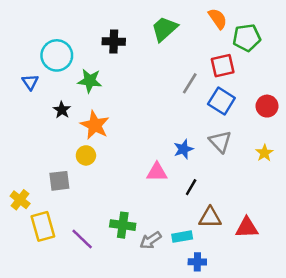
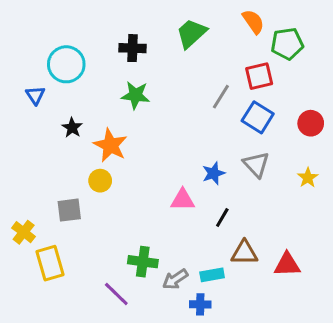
green star: (90, 81) -> (135, 95), moved
purple line: (82, 239) -> (116, 294), moved
blue cross: (197, 262) -> (200, 304), moved

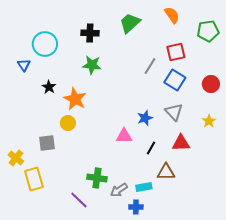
green pentagon: (287, 44) -> (208, 31), moved
red triangle: (287, 265) -> (181, 143), moved

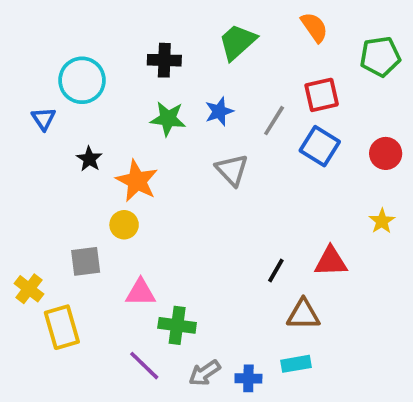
gray triangle: (174, 112) -> (232, 170), moved
blue star: (145, 118) -> (219, 111), moved
pink triangle: (124, 136) -> (141, 292), moved
cyan rectangle: (144, 187) -> (296, 364), moved
gray arrow: (119, 190) -> (205, 373), moved

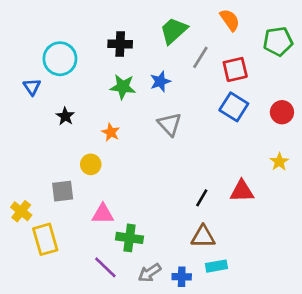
gray line: (274, 121) -> (200, 57), moved
orange star: (137, 181) -> (111, 132), moved, size x0.6
brown triangle: (303, 314) -> (203, 237), moved

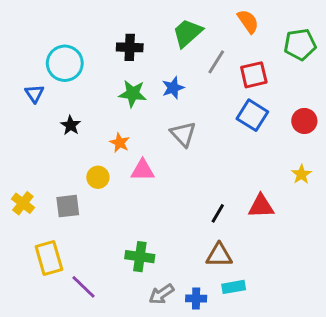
yellow cross: (21, 211) -> (23, 203), moved
pink triangle: (103, 214) -> (143, 170), moved
purple line: (105, 267) -> (84, 287), moved

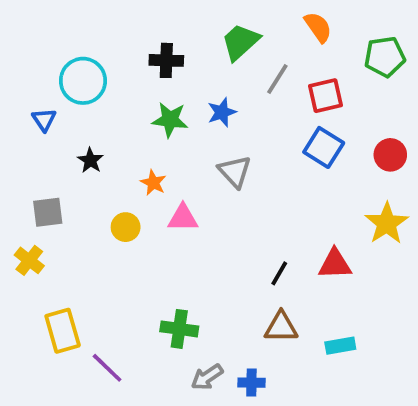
yellow star: (301, 174) -> (387, 223), size x1.6
gray square: (68, 206) -> (48, 212), moved
cyan rectangle: (234, 287) -> (340, 346), moved

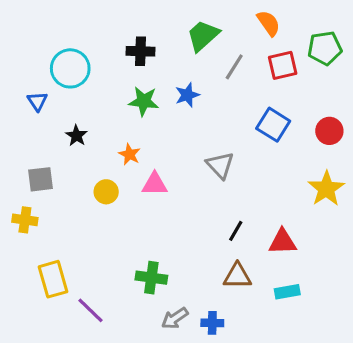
red square: (326, 96) -> (283, 65), moved
gray triangle: (235, 172) -> (220, 165), moved
yellow cross: (29, 260) -> (25, 220), turned -30
red triangle: (335, 264) -> (283, 242), moved

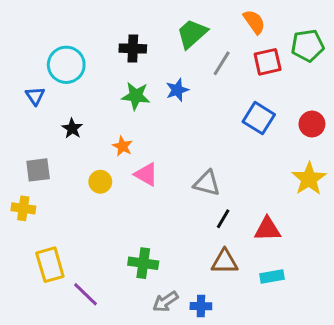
gray triangle: (220, 165) -> (207, 183), moved, turned -32
pink triangle: (155, 184) -> (146, 174), turned 30

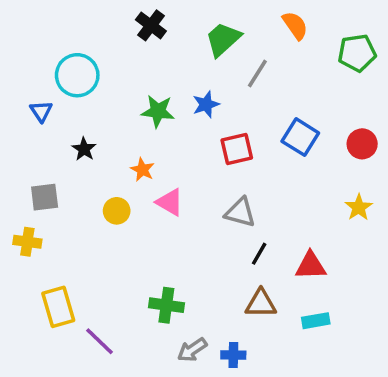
black cross: (133, 49) -> (151, 25), moved, turned 35
red square: (268, 62) -> (237, 149), moved
yellow star: (309, 179) -> (359, 207), size x0.7

